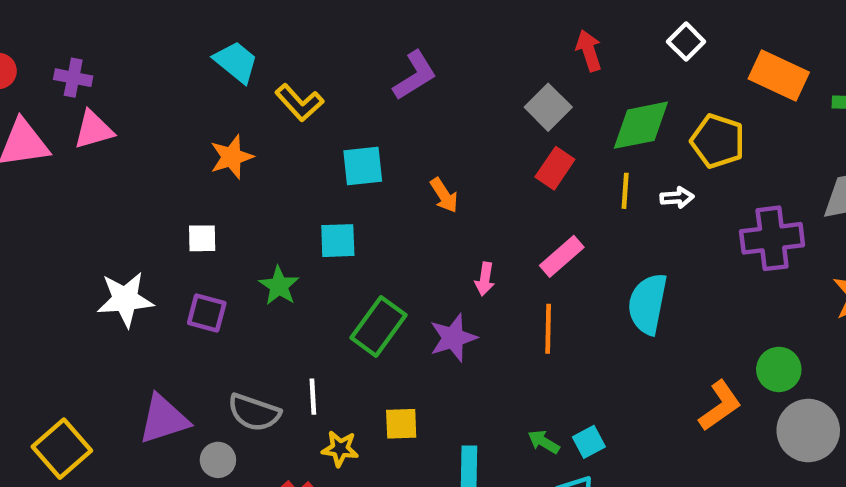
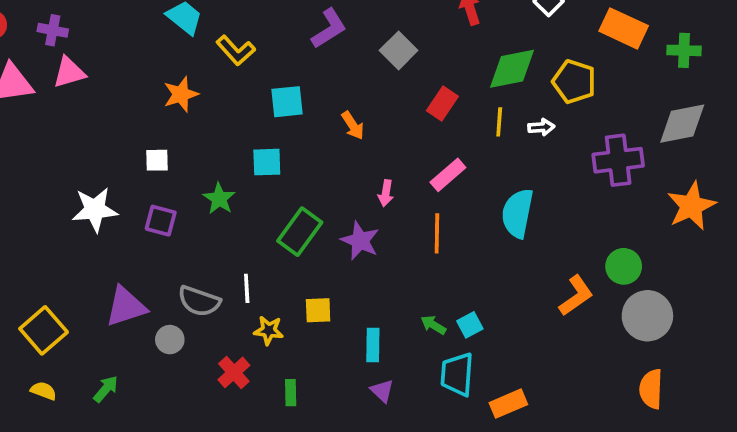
gray square: (548, 107) -> (399, 50), moved
purple star: (453, 338) -> (360, 241), turned -30

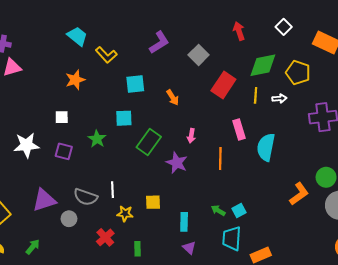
red rectangle: (442, 103) -> (223, 85), size x1.4
pink rectangle: (448, 175) -> (239, 130), moved, turned -66
green rectangle: (300, 232) -> (149, 142), moved

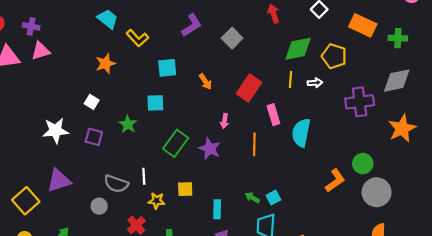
red rectangle: (223, 85) -> (249, 88), moved
white square: (62, 117) -> (92, 102), turned 32
green rectangle: (149, 142) -> (176, 143), moved
purple triangle: (44, 200) -> (59, 181), moved

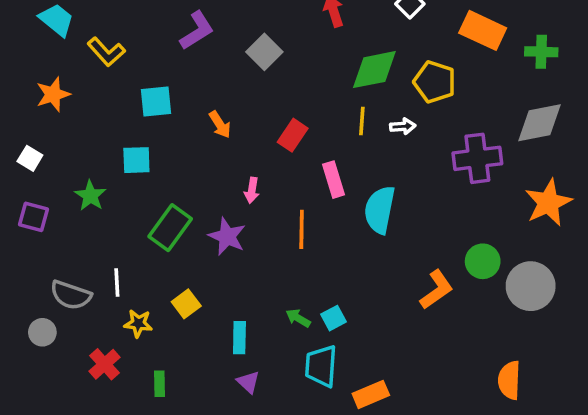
red rectangle: (249, 88) -> (293, 135), size x0.7
yellow square: (185, 189) -> (186, 304), turned -35
gray circle: (377, 192) -> (531, 286), moved

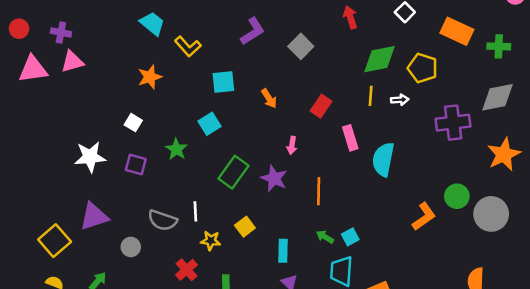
cyan square: (136, 160) -> (209, 124), turned -30
orange line: (302, 229) -> (319, 191), moved
gray circle: (42, 332) -> (131, 247), moved

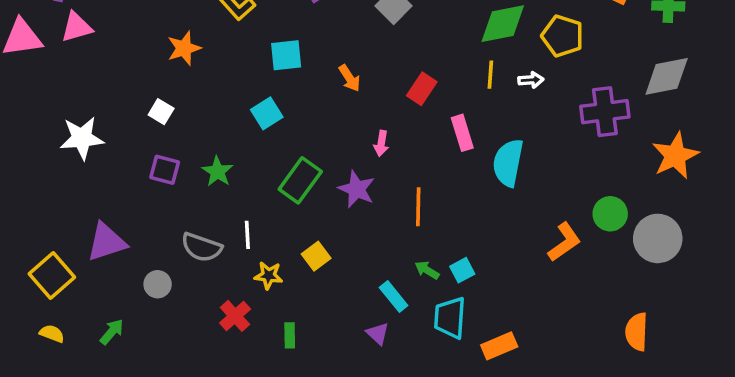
green star: (176, 149) -> (217, 172), moved
white star: (90, 157) -> (82, 138), moved
cyan rectangle: (283, 251) -> (394, 297), moved, turned -40

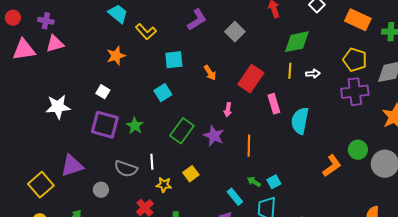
yellow pentagon: (563, 36) -> (355, 60), moved
red rectangle: (422, 89) -> (251, 79), size x1.5
purple square: (165, 170) -> (105, 125), size x1.6

